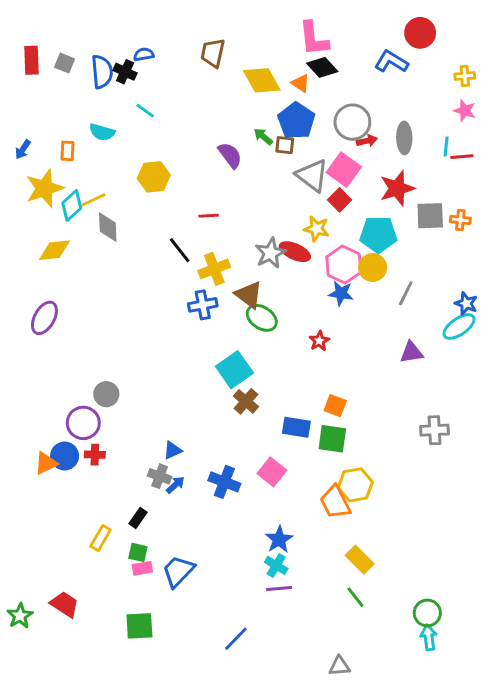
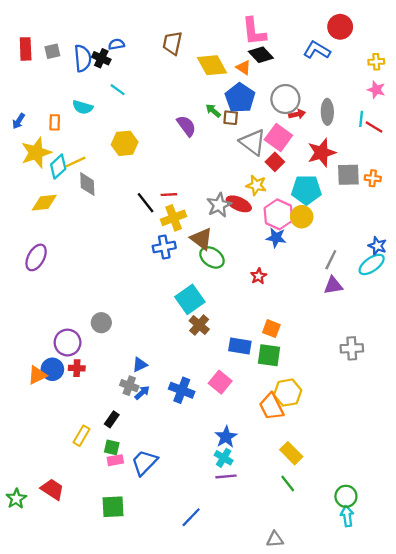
gray square: (65, 63) -> (52, 51), turned -35
red line: (462, 157) -> (374, 127), turned 36
red line: (209, 216) -> (169, 195), moved
gray line: (406, 293) -> (331, 260), moved
gray circle: (106, 394) -> (101, 323), moved

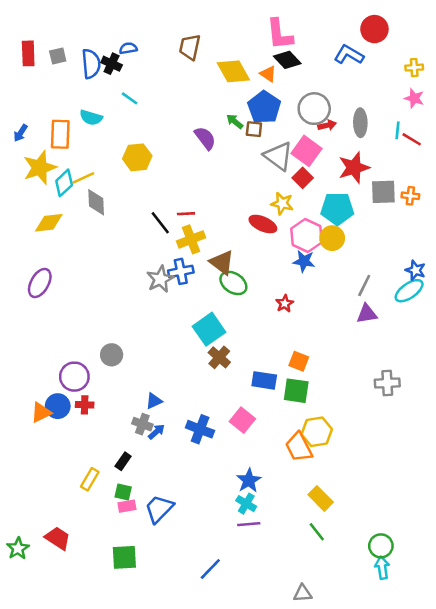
orange rectangle: (55, 122) -> (60, 134), size x1.6
gray star: (219, 205) -> (160, 279), moved

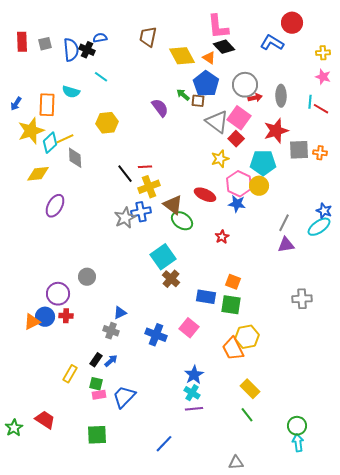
yellow star: (282, 203) -> (220, 159), turned -30
red ellipse: (263, 224) -> (205, 195), moved
purple ellipse: (40, 283) -> (55, 206), moved
blue arrow: (156, 432) -> (111, 361), moved

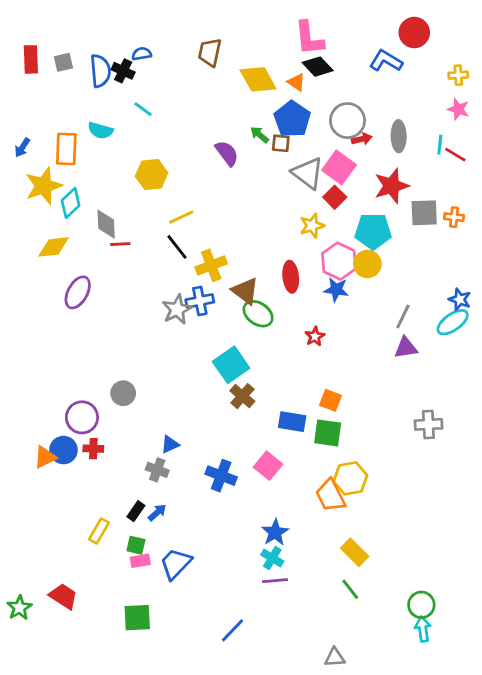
yellow line: (65, 139) -> (181, 217), moved
red line: (145, 167) -> (120, 244), moved
red ellipse: (205, 195) -> (291, 277), turned 60

